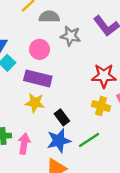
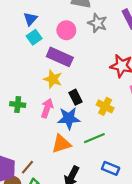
yellow cross: (101, 106) -> (105, 106), moved
green line: (89, 140) -> (94, 138), moved
pink arrow: (24, 144) -> (47, 108), moved

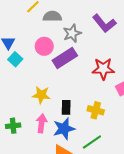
gray star: (97, 23) -> (72, 33), turned -30
purple rectangle: (60, 57) -> (65, 58), moved, turned -45
black rectangle: (75, 97) -> (66, 107), turned 40

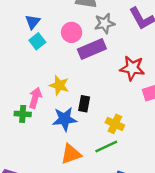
yellow cross: (96, 110) -> (115, 124), moved
pink arrow: (42, 123) -> (35, 98), moved
blue star: (64, 129) -> (65, 119), moved

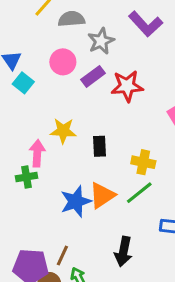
purple rectangle: (92, 49) -> (93, 76), size x0.7
red star: (132, 68) -> (127, 86), moved
blue star: (65, 119) -> (76, 201), moved
orange triangle: (71, 154) -> (102, 195), moved

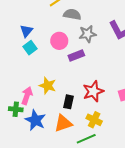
red star: (127, 86) -> (93, 91), moved, turned -30
orange triangle: (102, 195) -> (63, 123), moved
blue star: (76, 201) -> (35, 120), moved, turned 30

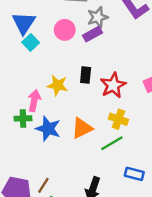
blue triangle: (26, 31) -> (24, 23), size x1.5
purple rectangle: (76, 55) -> (92, 34), moved
black rectangle: (68, 102) -> (86, 75), moved

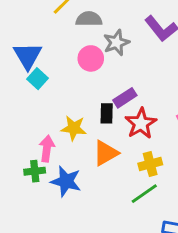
pink circle: (65, 30) -> (91, 58), moved
purple rectangle: (92, 34) -> (125, 98), moved
yellow cross: (118, 119) -> (150, 164), turned -30
orange triangle: (82, 128) -> (106, 153), moved

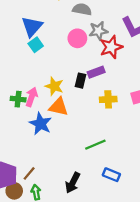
red star: (141, 123) -> (111, 47), moved
orange triangle: (106, 153) -> (59, 107), moved, turned 30
yellow cross: (150, 164) -> (108, 99), moved
green cross: (35, 171) -> (18, 99), moved

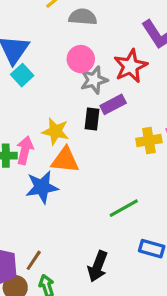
gray star: (98, 31) -> (94, 80), moved
yellow cross: (108, 99) -> (149, 140), moved
blue star: (40, 124) -> (42, 187), turned -30

